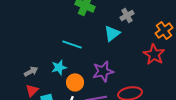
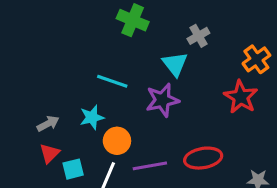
cyan triangle: (112, 33) -> (175, 64), turned -30
purple star: (103, 71) -> (162, 100), moved

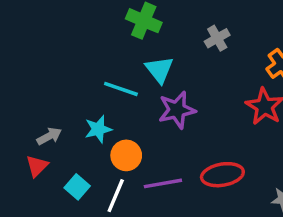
cyan triangle: (175, 64) -> (159, 70), moved
red triangle: (50, 153) -> (37, 166), moved
cyan square: (73, 169) -> (77, 187), turned -35

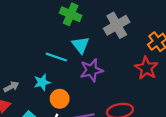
gray cross: (217, 38) -> (117, 25), size x1.6

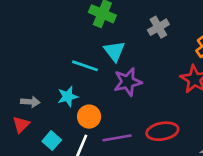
gray cross: (117, 25) -> (158, 27), size x0.7
gray arrow: (11, 87) -> (30, 102), turned 32

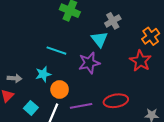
cyan triangle: (114, 51) -> (99, 39), moved

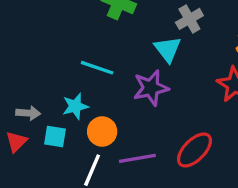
red ellipse: (116, 101) -> (194, 150), turned -35
cyan square: (31, 108) -> (55, 137), moved, turned -32

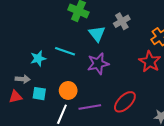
cyan triangle: (168, 49) -> (97, 34), moved
cyan star: (75, 106) -> (38, 58), moved
red triangle: (16, 142) -> (15, 97), turned 32

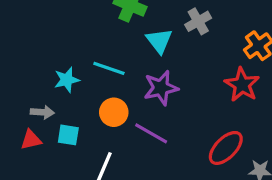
orange circle: (68, 90) -> (114, 112), moved
red ellipse: (125, 102) -> (226, 148), moved
purple line: (90, 107) -> (151, 133), moved, turned 40

